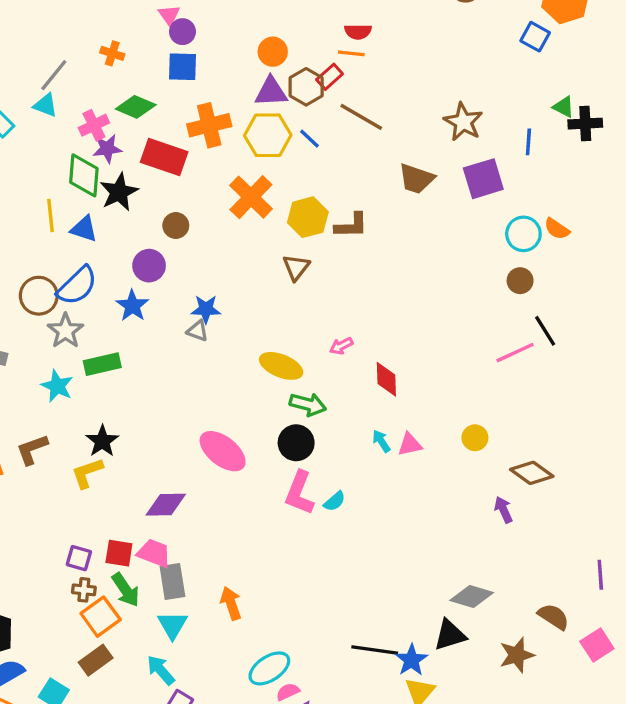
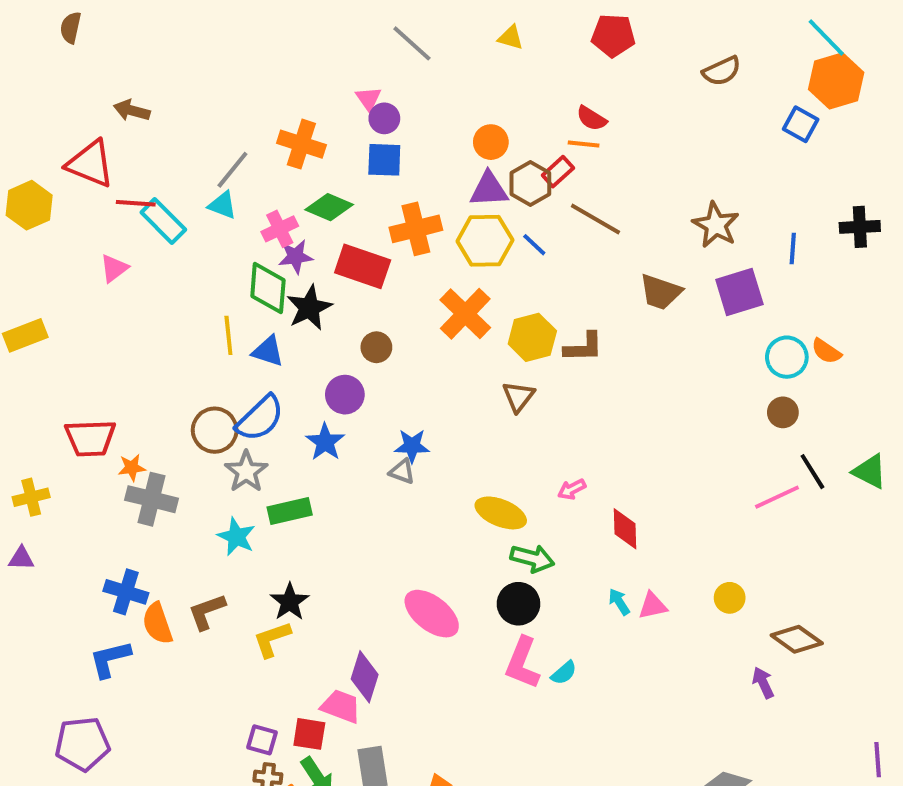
red semicircle: (358, 32) -> (591, 118), turned 32
orange cross: (112, 53) -> (301, 144), size x1.6
green triangle: (564, 107) -> (870, 472), moved, size x1.4
purple diamond: (166, 505) -> (365, 677), turned -72
pink trapezoid: (154, 553) -> (341, 706), moved

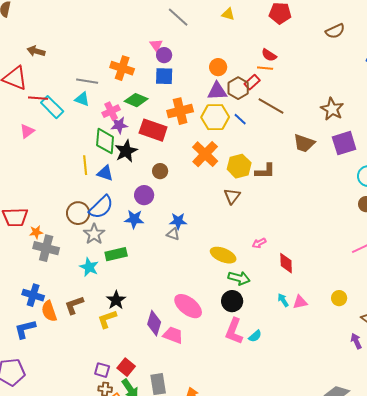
gray line: (232, 170) -> (87, 81), turned 60
blue star: (325, 442) -> (134, 219), turned -30
purple diamond: (365, 677) -> (154, 323), moved
pink trapezoid: (341, 706) -> (173, 335), moved
red square: (309, 734) -> (126, 367), turned 30

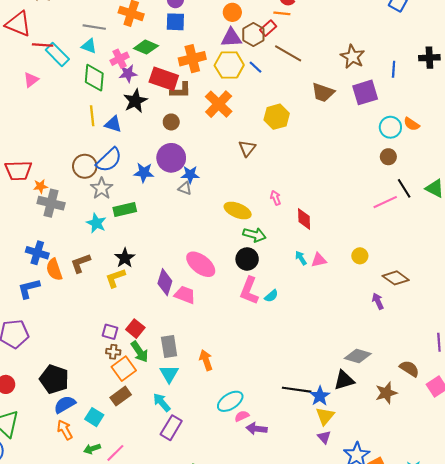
green diamond: (105, 141) -> (94, 78), moved
yellow hexagon: (239, 166) -> (277, 117), moved
brown L-shape: (265, 171) -> (181, 90), moved
purple circle: (144, 195) -> (171, 158), moved, size x1.4
pink arrow: (259, 243) -> (276, 198), turned 96

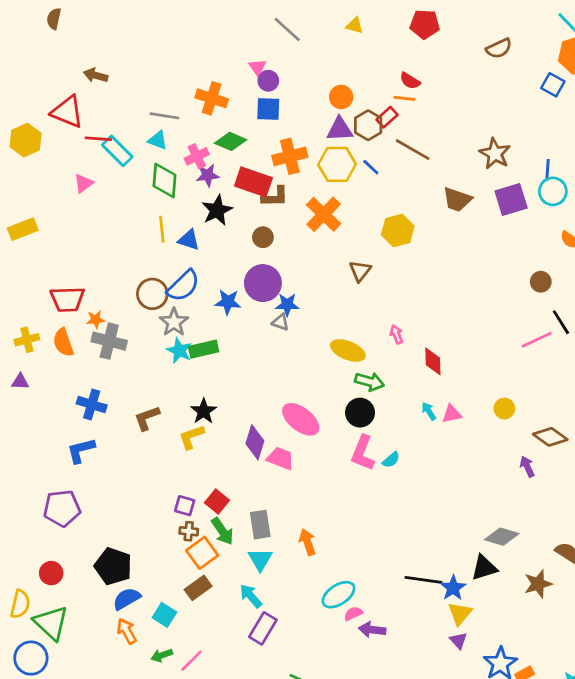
cyan circle: (390, 127) -> (553, 191), moved
cyan star: (96, 223) -> (179, 351), moved
orange semicircle: (54, 270) -> (63, 342), moved

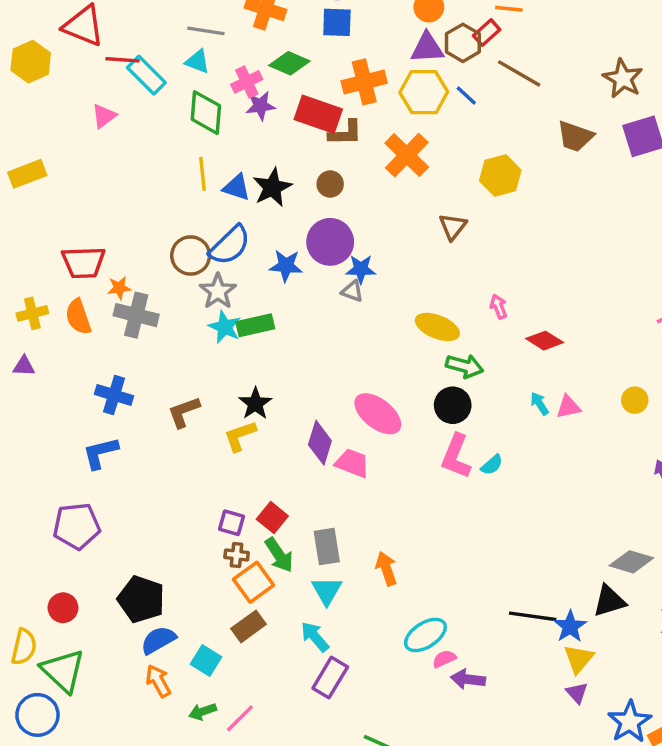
black star: (217, 210) -> (272, 187), moved
red diamond: (433, 361) -> (545, 341), turned -56

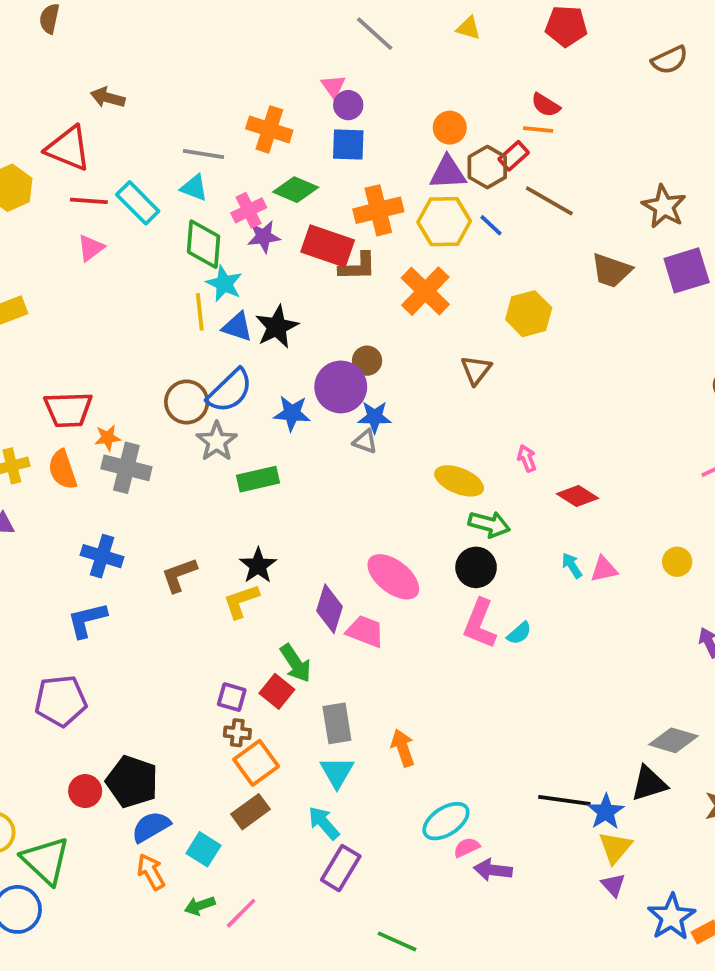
red line: (123, 60) -> (89, 201), moved
brown circle: (330, 184) -> (367, 361), moved
cyan star: (225, 327) -> (224, 284), moved
green arrow: (279, 555) -> (296, 663), moved
red circle: (63, 608) -> (85, 791), moved

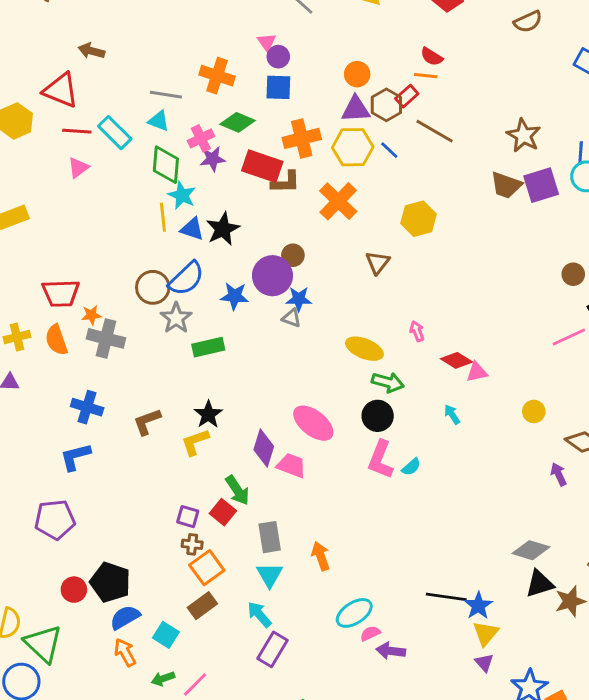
brown trapezoid: (611, 270) -> (506, 185), moved
pink triangle: (604, 569) -> (477, 372), moved
black triangle: (649, 784) -> (540, 584), moved

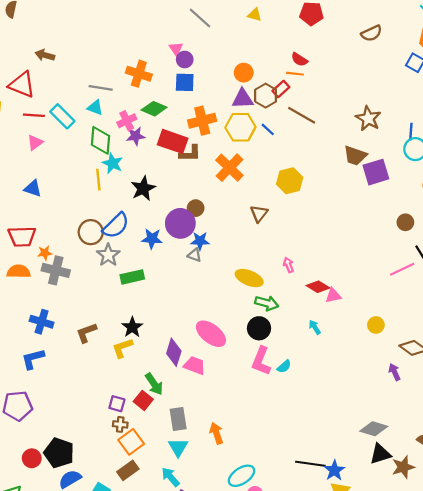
purple square: (541, 185) -> (376, 172), moved
blue triangle: (192, 229) -> (33, 188), moved
orange semicircle: (56, 340) -> (19, 271), turned 110

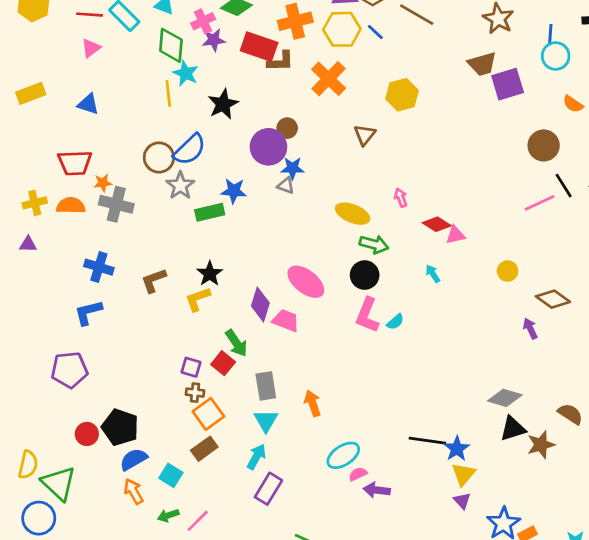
brown trapezoid: (355, 156) -> (482, 64), turned -35
brown circle: (405, 222) -> (544, 145), size x1.5
blue star: (152, 239) -> (234, 191), moved
cyan arrow: (170, 477) -> (256, 457), turned 70

